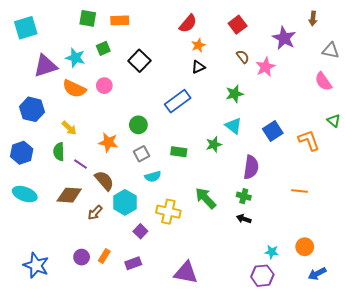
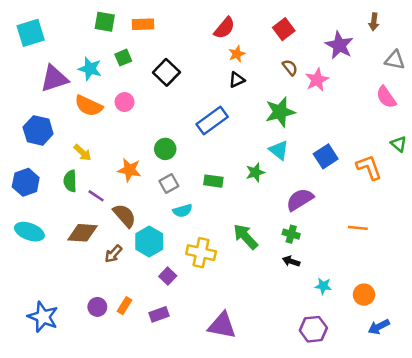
green star: (234, 94) -> (280, 112), size x1.4
purple semicircle: (251, 167) -> (300, 200), turned -130
cyan star: (272, 252) -> (323, 286), moved

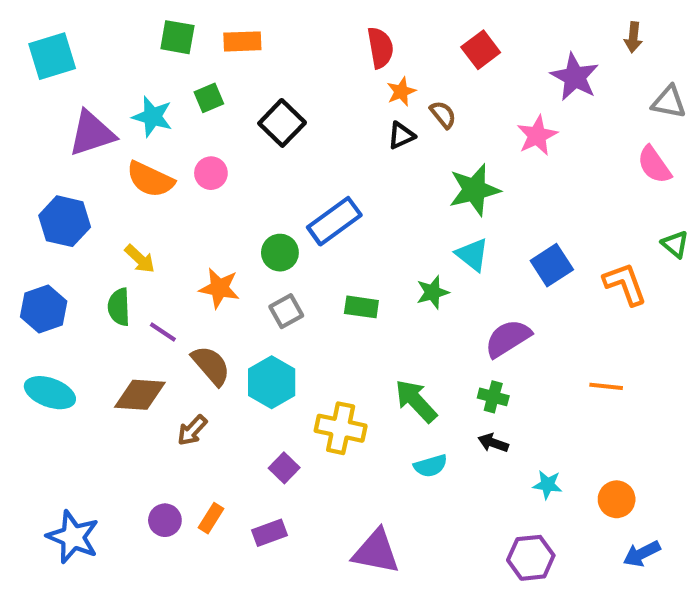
red semicircle: (224, 28) -> (380, 48), turned -50
brown semicircle: (290, 67) -> (443, 115), moved
blue rectangle: (212, 121) -> (334, 221), moved
cyan semicircle: (183, 211) -> (430, 466), moved
cyan hexagon: (149, 242) -> (272, 382), moved

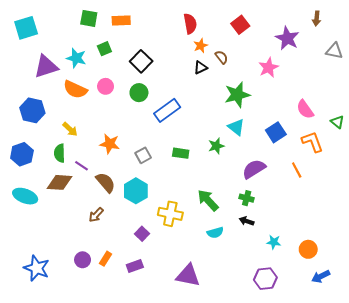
pink semicircle: (654, 165) -> (305, 109), moved
green circle: (280, 253) -> (139, 93), moved
orange line: (606, 386) -> (297, 170), moved, turned 56
brown diamond: (140, 395) -> (60, 182), moved

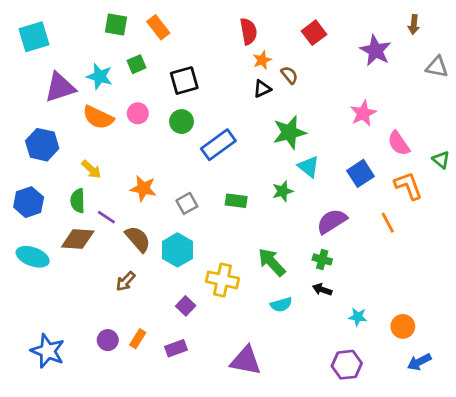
orange rectangle: (121, 21) -> (158, 27), turned 54
black square: (141, 61) -> (184, 81), turned 30
pink star: (268, 68) -> (363, 113), moved
green star: (237, 95) -> (289, 132), moved

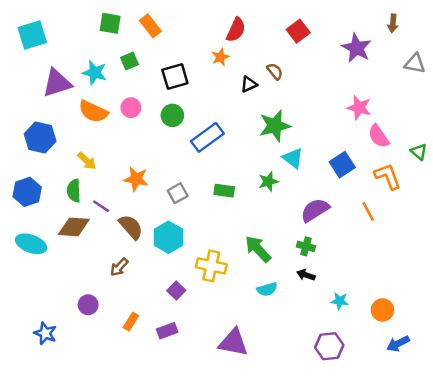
red semicircle: (248, 31) -> (236, 30), turned 35
orange star: (262, 60) -> (220, 57), moved
pink star: (363, 113) -> (359, 108), moved, turned -30
purple circle: (108, 340) -> (88, 305), moved
blue star: (48, 351) -> (45, 333), size x0.7

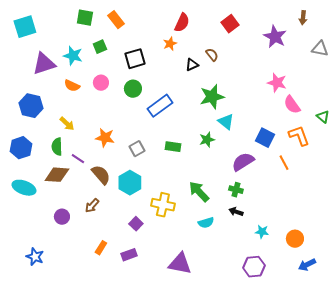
orange semicircle: (93, 112) -> (72, 86), size x0.7
blue square: (342, 165) -> (265, 138), moved, turned -30
purple circle: (88, 305) -> (62, 217), moved

